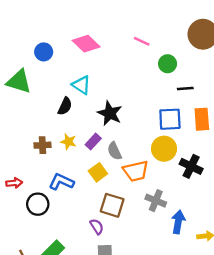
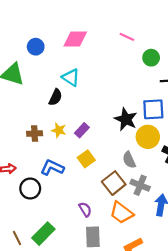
pink diamond: (86, 44) -> (75, 39), turned -45
black star: (110, 113) -> (126, 119), moved
gray semicircle: (114, 151) -> (129, 160), moved
orange trapezoid: (136, 171) -> (121, 213), moved, turned 50
brown square: (112, 205) -> (114, 183), moved, turned 35

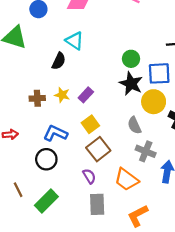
green circle: (151, 58) -> (131, 59), moved
brown square: (114, 183) -> (98, 149), moved
black circle: (30, 189) -> (46, 159), moved
brown line: (17, 238) -> (18, 190), moved

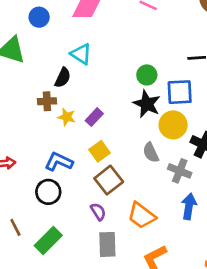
brown cross: (37, 98) -> (47, 101), moved
gray cross: (146, 151) -> (180, 171), moved

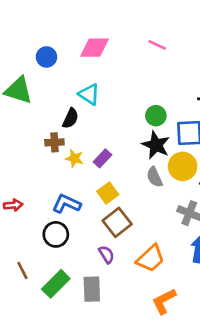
gray semicircle: (151, 152) -> (155, 177), moved
orange trapezoid: (142, 216) -> (151, 258), turned -80
gray rectangle: (107, 244) -> (92, 289), moved

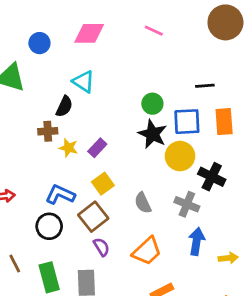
gray semicircle: (155, 177) -> (143, 203), moved
brown square: (117, 222) -> (93, 217), moved
green rectangle: (56, 284) -> (49, 277), turned -60

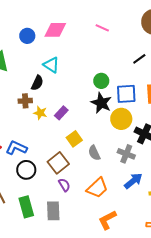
blue circle: (39, 43) -> (27, 36), moved
black line: (205, 86) -> (139, 59), moved, turned -32
yellow square: (103, 184) -> (74, 139), moved
blue L-shape: (60, 195) -> (16, 148), moved
blue arrow: (197, 241) -> (133, 181), turned 42

